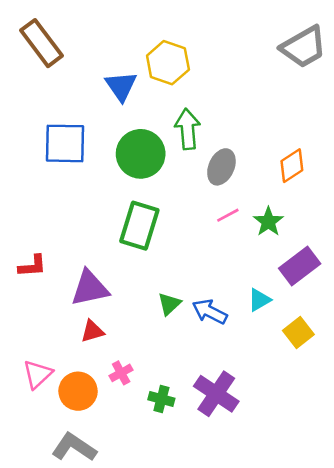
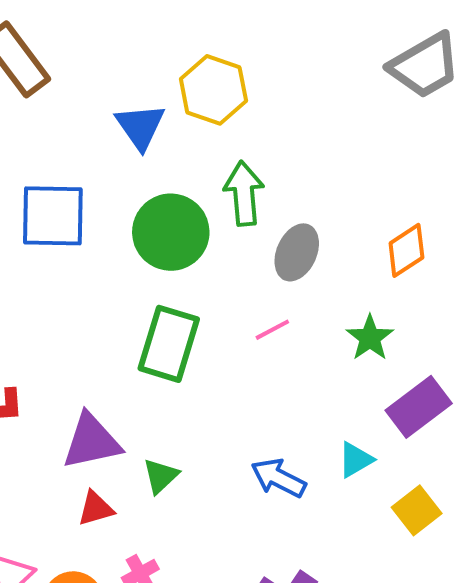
pink line: (228, 215) -> (272, 330), moved
green triangle: (169, 304) -> (161, 476), moved

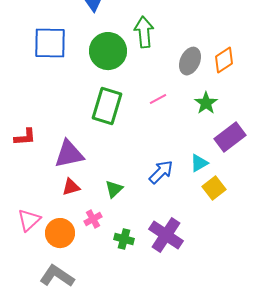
gray ellipse: (297, 252) -> (190, 61), moved
green triangle: (161, 476) -> (114, 189), moved
blue arrow: (278, 478) -> (161, 172), turned 108
yellow square: (417, 510) -> (214, 188), moved

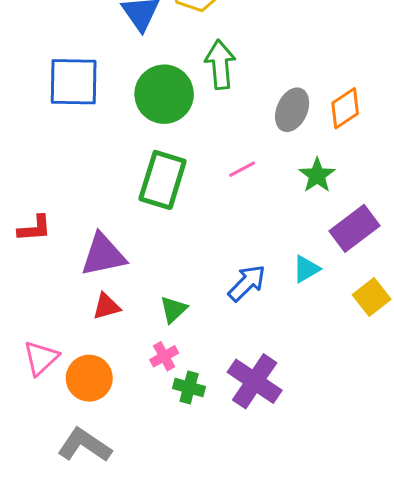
yellow square: (214, 188) -> (372, 297), moved
pink cross: (93, 219) -> (164, 356), moved

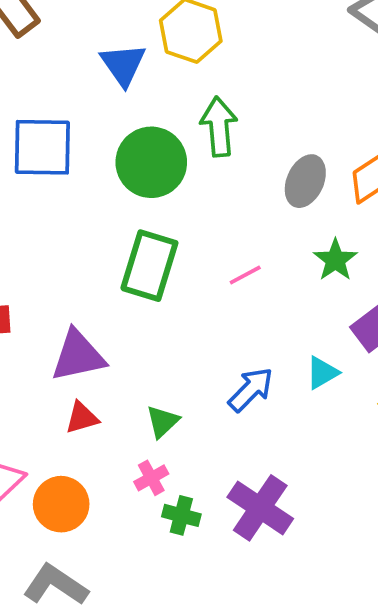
pink line: (242, 169) -> (245, 275), moved

